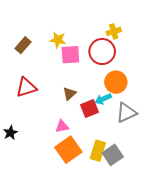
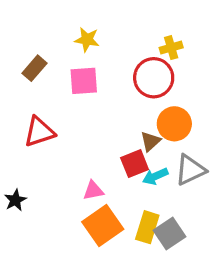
yellow star: (58, 40) -> (87, 40), moved
pink square: (70, 55) -> (84, 81), moved
brown triangle: (69, 94) -> (150, 141), moved
cyan arrow: (103, 99) -> (155, 176), moved

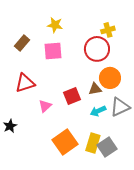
brown triangle: (150, 141) -> (95, 89), turned 32
red square: (135, 164) -> (72, 96), moved
pink triangle: (93, 191) -> (45, 106), moved, turned -32

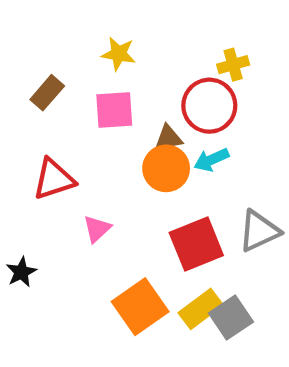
orange circle: (110, 78) -> (166, 168), moved
brown triangle: (95, 89) -> (168, 138), moved
red square: (72, 96) -> (196, 244), moved, size x1.4
cyan arrow: (98, 111) -> (211, 160), moved
yellow rectangle: (93, 143) -> (201, 309), turned 36

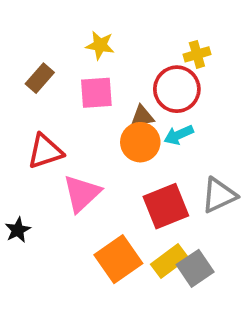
pink triangle: (97, 229) -> (82, 193), size x1.6

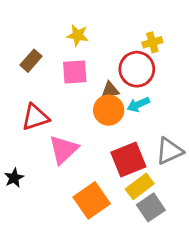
yellow rectangle: (170, 261) -> (140, 186), moved

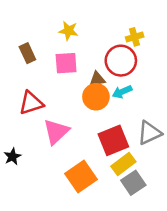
brown rectangle: (31, 61) -> (27, 53), turned -66

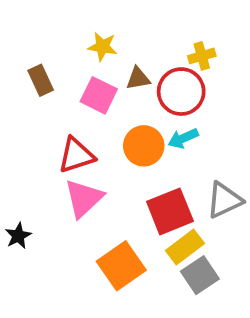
pink square: (66, 63) -> (99, 95), turned 30
brown triangle: (97, 79) -> (138, 78), moved
red triangle: (31, 103) -> (76, 155), moved

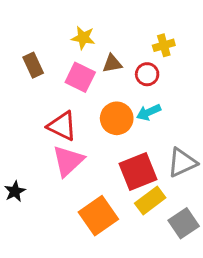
red circle: (181, 92) -> (147, 74), size x0.6
red triangle: (76, 155) -> (62, 126), turned 44
gray square: (200, 275) -> (184, 223), moved

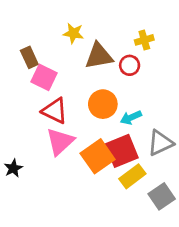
brown triangle: (112, 64) -> (99, 56), size x1.6
pink square: (80, 77) -> (44, 77), moved
cyan arrow: (149, 112) -> (131, 117), moved
orange square: (98, 216) -> (98, 156), moved

